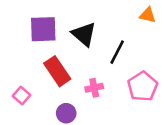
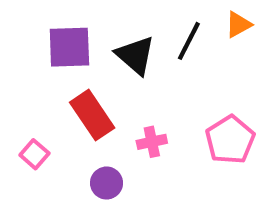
orange triangle: (148, 15) -> (238, 24), turned -42
black line: (117, 52) -> (189, 41), moved

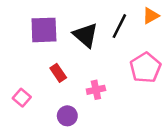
red rectangle: (92, 115) -> (58, 73), size x0.6
pink pentagon: (230, 140) -> (145, 68), moved

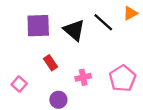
black line: (119, 26) -> (103, 22), turned -75
pink pentagon: (145, 68) -> (122, 78), moved

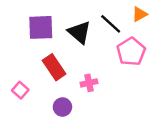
red rectangle: (51, 63) -> (54, 67), size x1.5
pink pentagon: (122, 78) -> (131, 52), moved

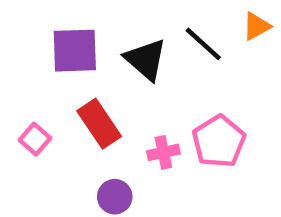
pink pentagon: (131, 52) -> (219, 141), moved
pink square: (20, 90) -> (35, 139), moved

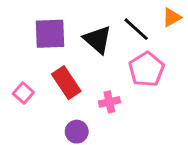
pink pentagon: (219, 141) -> (146, 69), moved

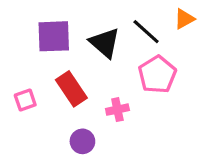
pink square: (23, 93) -> (25, 100), turned 30

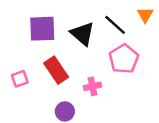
orange triangle: (184, 19) -> (145, 15), turned -30

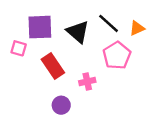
orange triangle: (145, 15) -> (137, 28), moved, turned 35
pink square: (20, 79) -> (19, 48), moved, turned 35

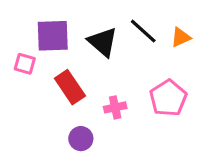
pink pentagon: (117, 55) -> (168, 98), moved

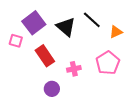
purple square: (53, 36) -> (34, 23), turned -35
orange triangle: (181, 37) -> (116, 32), moved

